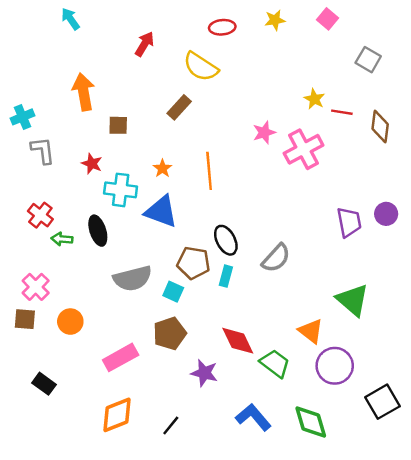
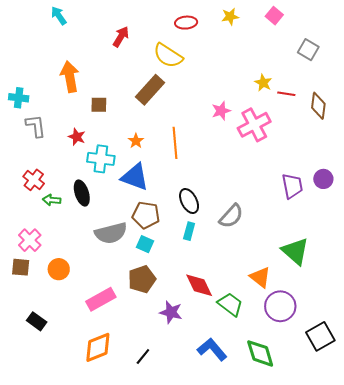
brown rectangle: (179, 107) -> (150, 90), size x1.4
cyan cross: (22, 117) -> (19, 98), turned 30
brown pentagon: (194, 263) -> (146, 215), moved

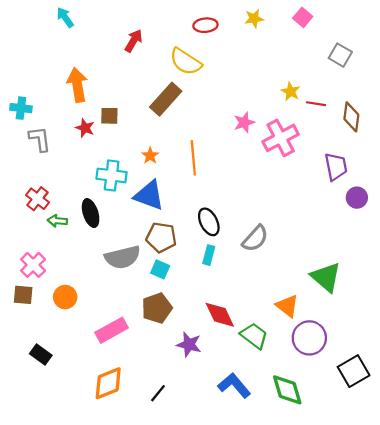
red star: (77, 137) -> (85, 128), moved
purple trapezoid: (292, 186) -> (336, 167), moved

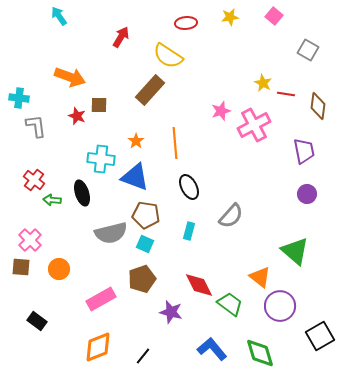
orange arrow: (77, 85) -> (70, 77), turned 120
purple circle: (357, 198) -> (307, 194), moved
black ellipse: (209, 222) -> (189, 187), moved

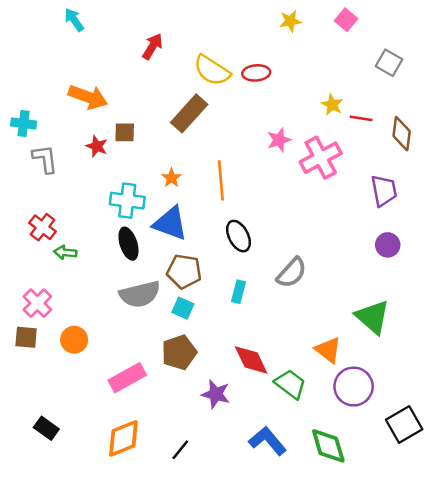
red ellipse: (186, 23) -> (256, 73), moved
black ellipse: (82, 193) -> (128, 244), moved
black rectangle: (37, 321) -> (46, 428), moved

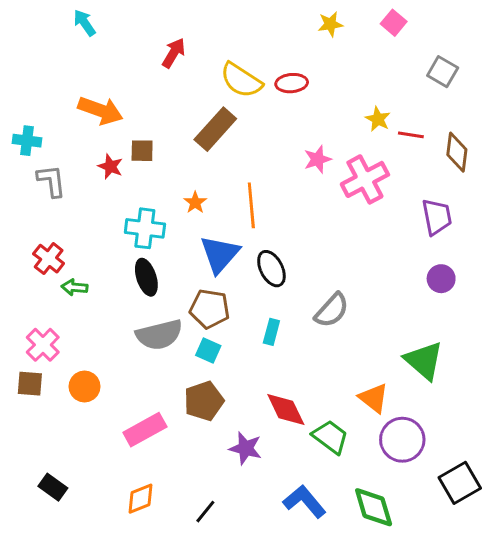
blue triangle: (170, 223) -> (220, 254), moved, turned 51
orange diamond: (123, 438) -> (141, 499), size x0.7

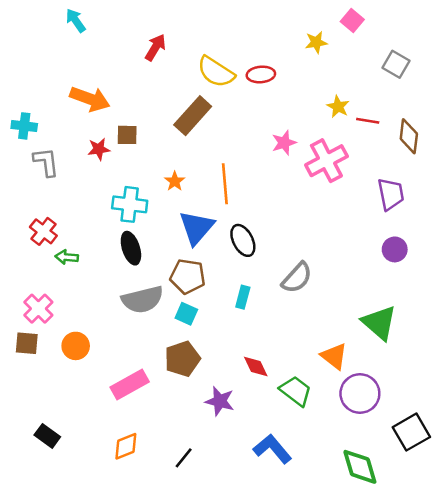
yellow star: (330, 24) -> (316, 42), moved
red star: (110, 167) -> (99, 149), turned -30
red diamond: (286, 410) -> (256, 366), size x0.7
green diamond: (374, 507) -> (360, 467), moved

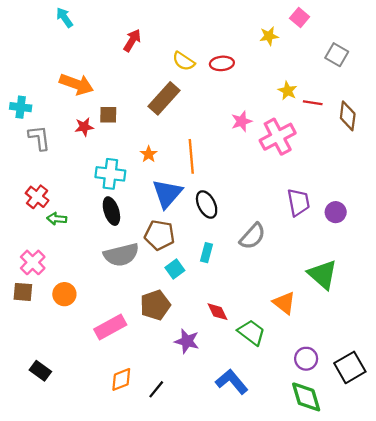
yellow semicircle: (216, 72) -> (184, 61), size x0.7
purple trapezoid: (391, 194) -> (298, 202), moved
cyan square: (186, 314) -> (175, 269), moved, turned 30
purple circle: (360, 394) -> (306, 359), moved, size x0.7
orange diamond: (126, 446) -> (121, 379), moved

